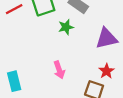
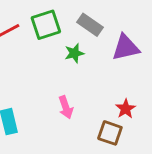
purple triangle: (107, 38) -> (126, 48), moved

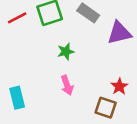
green star: (74, 53) -> (66, 52), moved

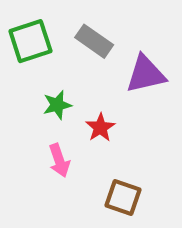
red star: (119, 86) -> (100, 128), moved

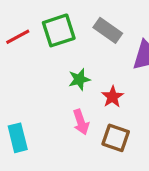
brown square: (123, 197) -> (116, 138), moved

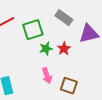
green square: (59, 30) -> (33, 30), moved
red star: (112, 97) -> (64, 49), moved

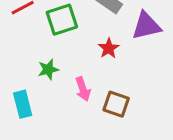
green star: (46, 49) -> (48, 69), moved

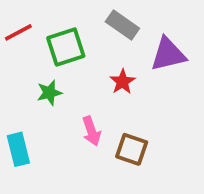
green star: (48, 69) -> (49, 93), moved

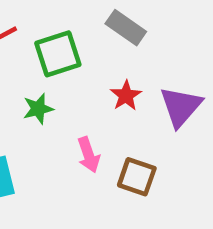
purple triangle: (168, 54) -> (181, 107), moved, turned -36

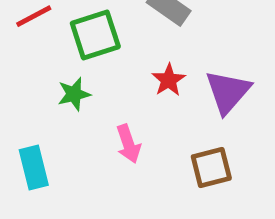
brown square: (137, 177) -> (211, 167), moved, turned -33

